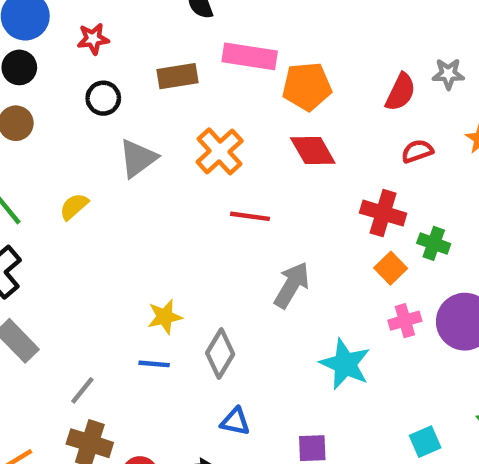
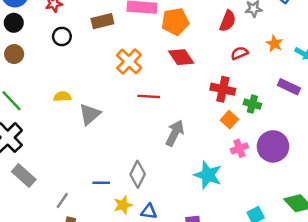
gray triangle: (138, 158) -> (90, 114), moved
yellow semicircle: (74, 206) -> (62, 97), moved, turned 42
yellow star: (165, 317) -> (123, 205), moved

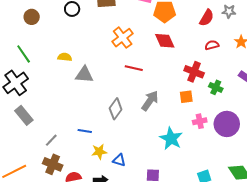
gray triangle: (90, 114) -> (84, 75), turned 36
orange square: (229, 120) -> (186, 97), moved, turned 32
gray diamond: (138, 174) -> (116, 109), moved

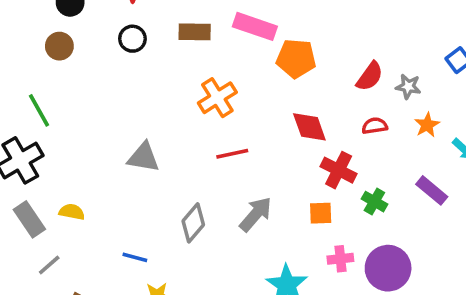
gray star: (229, 11) -> (408, 87), moved
red diamond: (165, 41) -> (309, 127), moved
yellow semicircle: (65, 57) -> (72, 212), moved
red line: (134, 68) -> (232, 154), turned -30
gray line: (51, 140) -> (49, 265), moved

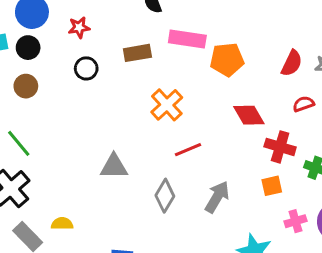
gray diamond: (193, 223) -> (165, 196), moved

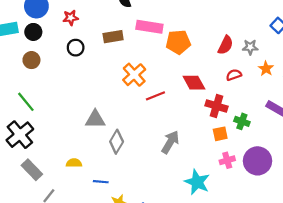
red line: (188, 150) -> (155, 96), moved
orange square: (272, 186) -> (220, 134), moved
gray diamond: (165, 196) -> (117, 142), moved
yellow semicircle: (62, 224) -> (74, 163), moved

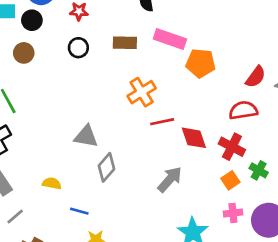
red semicircle: (234, 75) -> (243, 110), moved, size x1.5
red diamond: (194, 83) -> (194, 138), moved
orange square: (220, 134) -> (230, 180), turned -32

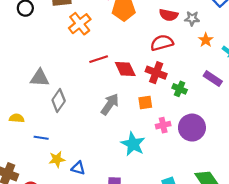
red semicircle: (256, 77) -> (169, 15), turned 72
orange cross: (142, 92) -> (80, 24), moved
orange square: (230, 180) -> (145, 102), moved, turned 32

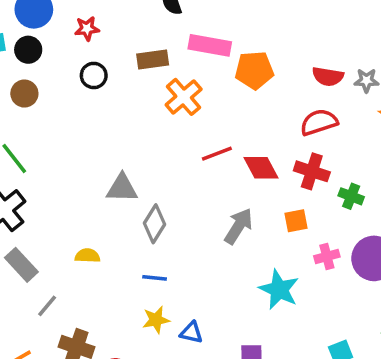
blue line: (41, 138) -> (155, 278), moved

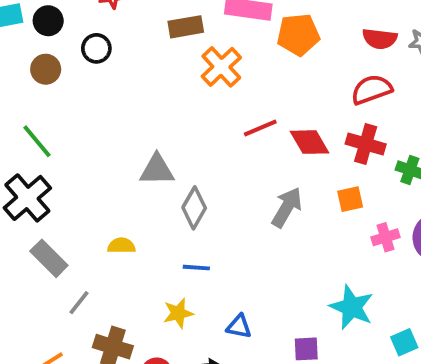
black circle: (94, 75) -> (96, 48), moved
cyan star: (279, 290) -> (352, 307), moved
yellow star: (156, 320) -> (178, 313), moved

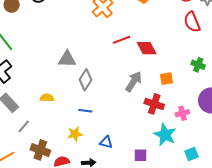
red semicircle: (372, 89) -> (192, 22), moved, turned -95
red cross: (366, 144) -> (154, 104), moved
pink cross: (386, 237) -> (182, 113), moved

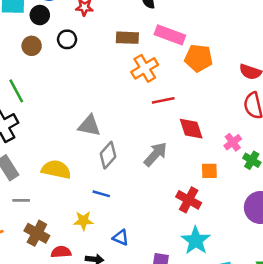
red line: (121, 40) -> (163, 100), moved
gray arrow: (134, 82) -> (156, 154), moved
yellow semicircle: (47, 98) -> (56, 170), size x1.6
pink cross: (182, 113) -> (233, 142), moved, turned -32
gray line: (24, 126) -> (21, 200), turned 40

